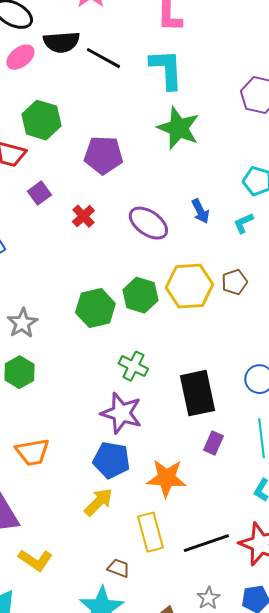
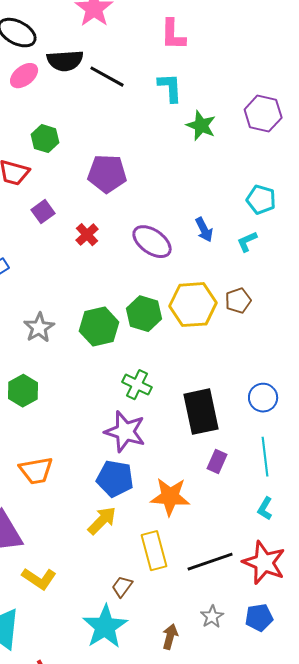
cyan L-shape: (166, 69) -> (170, 88), size x0.7
green hexagon: (41, 120) -> (45, 139), size x0.7
green star: (178, 128) -> (201, 126), moved, size x0.7
gray star: (22, 323) -> (39, 328), moved
brown trapezoid: (118, 568) -> (122, 587), turned -75

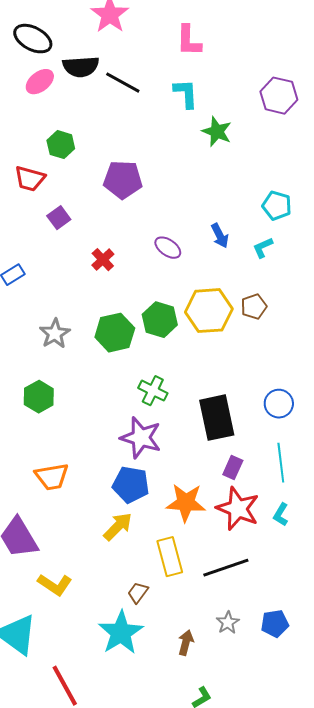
purple hexagon: (263, 114) -> (279, 96), moved
red cross: (87, 235) -> (103, 260), moved
purple ellipse: (152, 242) -> (168, 248), size x0.7
red star: (264, 563) -> (238, 509), moved

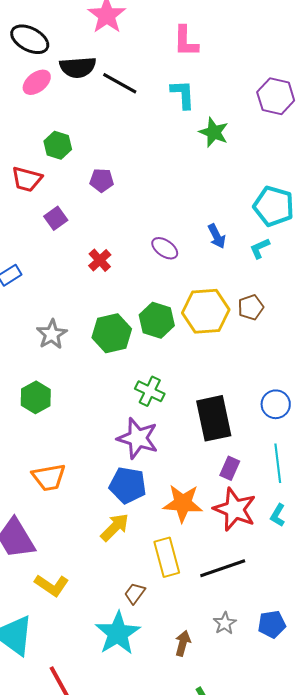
purple pentagon: (123, 180) -> (102, 180), moved, size x0.6
cyan pentagon: (277, 206) -> (274, 206), size x1.4

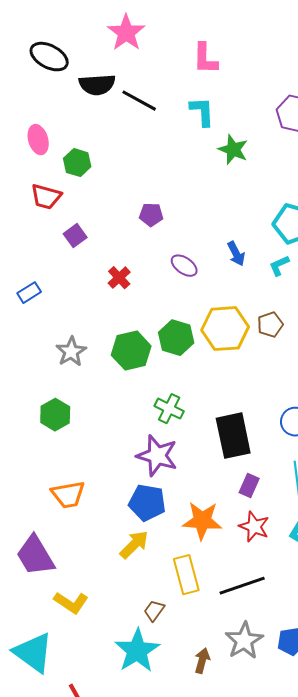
pink ellipse: (37, 82) -> (38, 140), moved, turned -68
purple pentagon: (102, 180) -> (151, 215), moved
red star: (235, 509) -> (254, 527), size x0.7
gray star: (225, 623) -> (244, 641), size x1.6

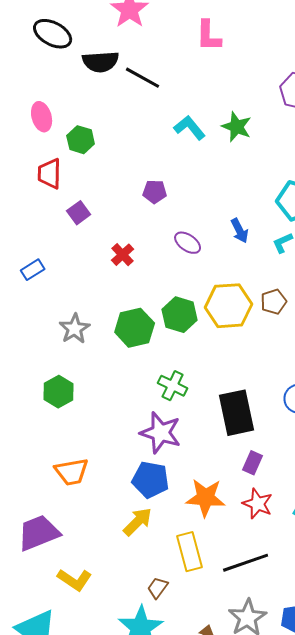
cyan L-shape: (202, 112) -> (190, 128), moved, turned -36
red trapezoid: (46, 197) -> (50, 174), turned 76
purple trapezoid: (35, 556) -> (39, 533), turned 99

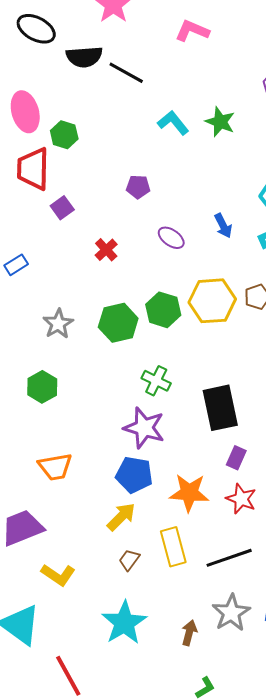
pink L-shape: (209, 36) -> (192, 31), turned 112
pink ellipse: (42, 117) -> (25, 112), size x1.4
red trapezoid: (50, 174) -> (33, 169), size x1.4
brown trapezoid: (158, 588) -> (129, 560), moved

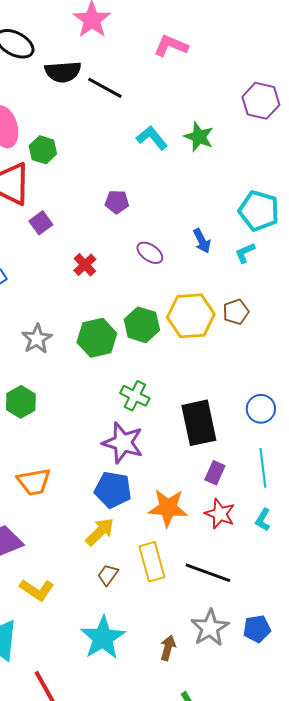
black line: (229, 558) -> (208, 573), turned 39

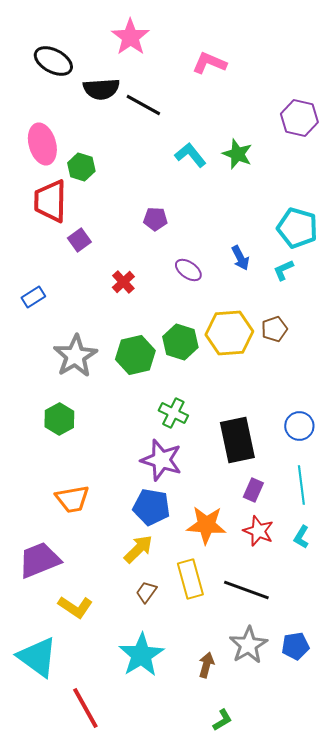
gray star: (37, 339) -> (75, 356), size x1.4

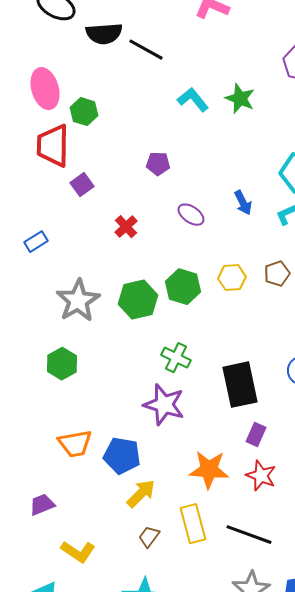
yellow hexagon: (229, 333) -> (232, 278), size x0.6
blue pentagon: (151, 507) -> (122, 456), moved
purple trapezoid: (39, 560) -> (42, 505), size x0.6

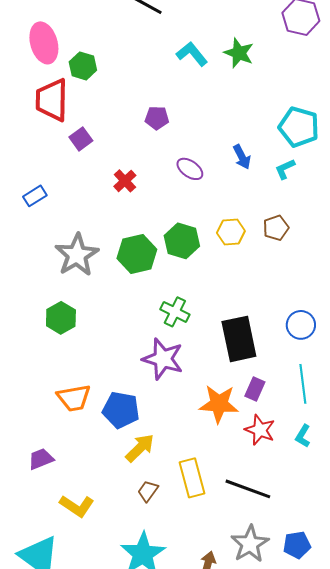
orange star: (209, 470) -> (219, 404), moved

